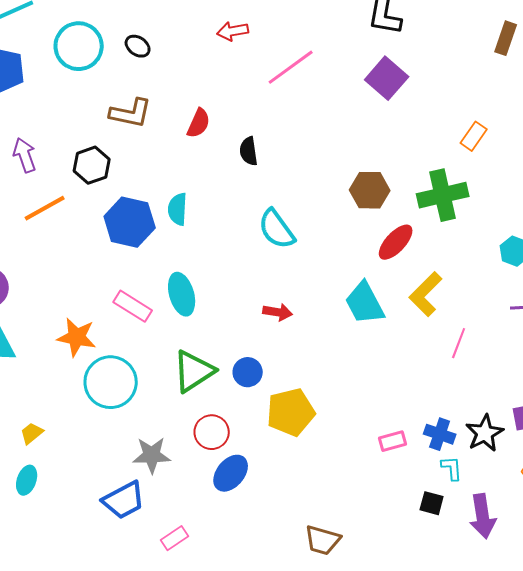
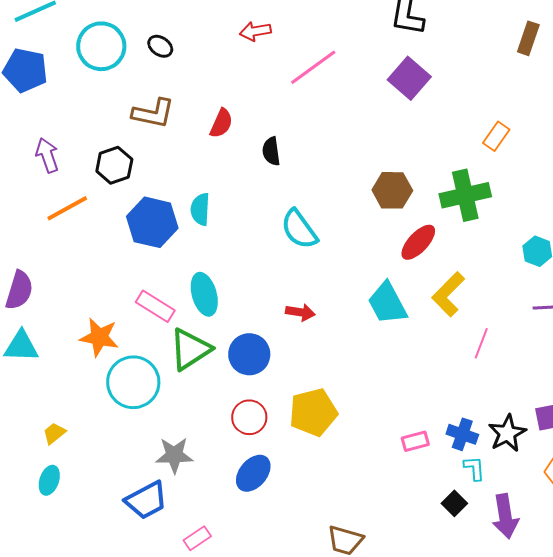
green triangle: (194, 371) -> (190, 349), moved
blue circle: (248, 372) -> (249, 354), moved, size x1.4
red circle: (212, 432) -> (249, 417), moved
black square: (432, 503) -> (454, 503), turned 30

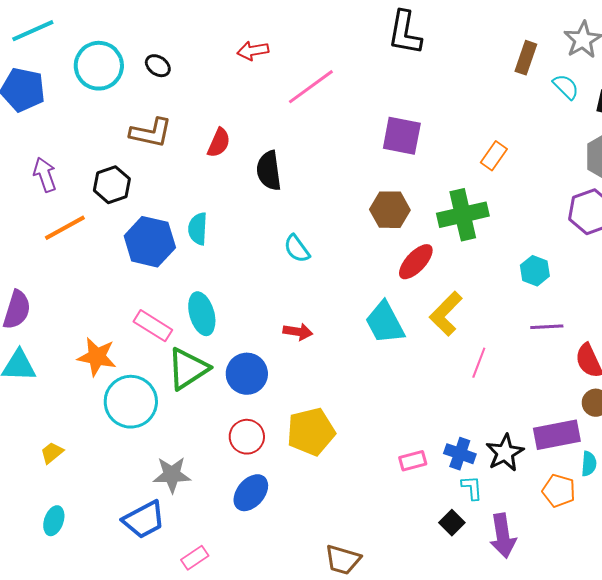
purple square: (409, 78) -> (402, 136), moved, turned -30
black semicircle: (271, 151) -> (269, 171), size x1.4
cyan semicircle: (299, 229) -> (297, 249), size x0.7
cyan ellipse: (49, 480) -> (54, 521), moved

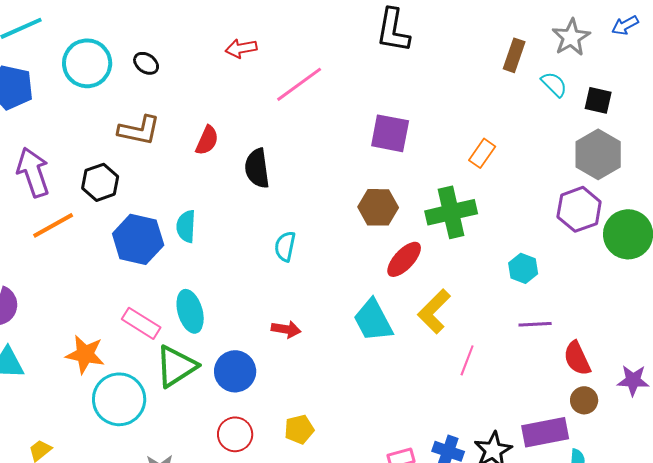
purple arrow: (45, 175) -> (33, 172), size x1.4
cyan semicircle: (297, 249) -> (285, 246), turned 48
yellow pentagon: (311, 432) -> (299, 429), size x0.6

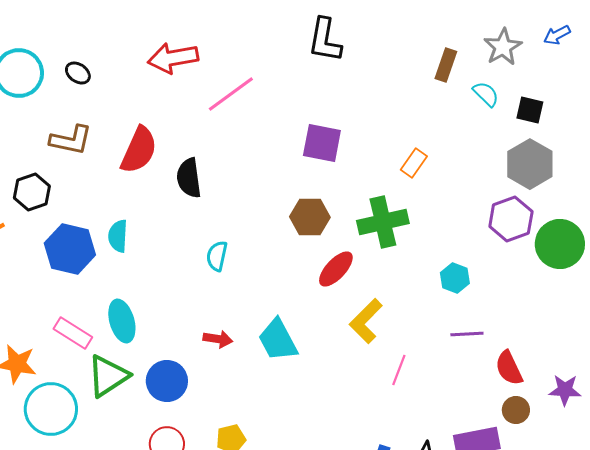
red arrow: (241, 48) -> (173, 58), size x1.6
red semicircle: (207, 140) -> (139, 150), size x1.6
cyan trapezoid: (373, 320) -> (278, 340), moved

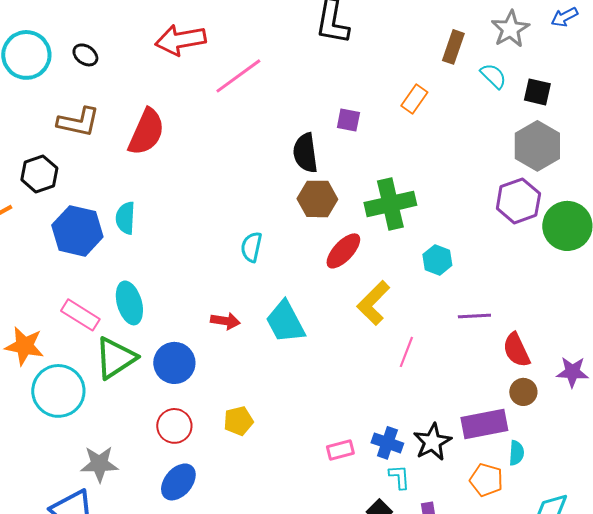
purple square: (322, 143) -> (348, 120), moved, size x0.6
orange rectangle: (414, 163) -> (414, 99), moved
black semicircle: (189, 178) -> (305, 153), moved
cyan semicircle: (217, 256) -> (251, 247), moved
cyan hexagon: (455, 278) -> (437, 260), moved

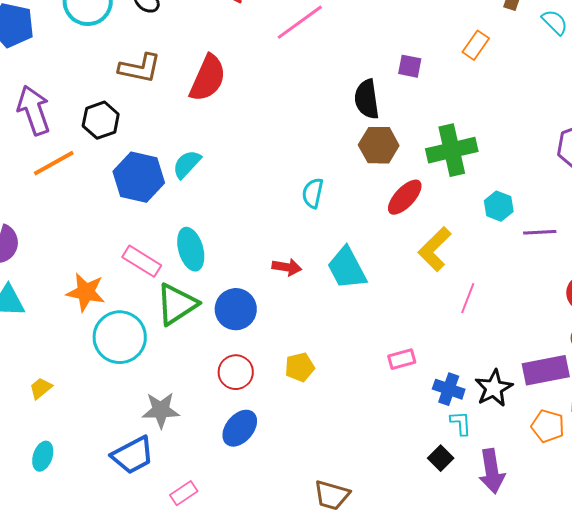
cyan semicircle: (125, 218) -> (187, 164), turned 40
purple line: (474, 316) -> (540, 232), moved
pink rectangle: (340, 450) -> (402, 359), moved

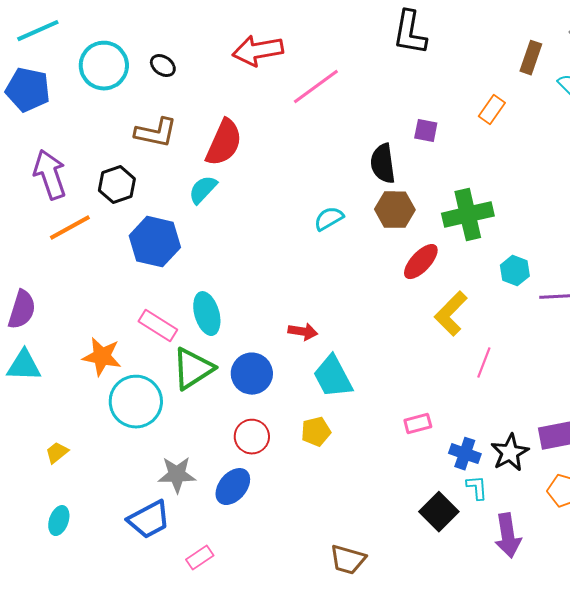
cyan semicircle: (187, 164) -> (203, 190), moved
cyan semicircle: (313, 193) -> (329, 219), moved, turned 48
cyan trapezoid: (347, 268) -> (333, 377), moved
blue ellipse: (240, 428) -> (233, 487), moved
black square: (441, 458) -> (439, 512), moved, size x1.5

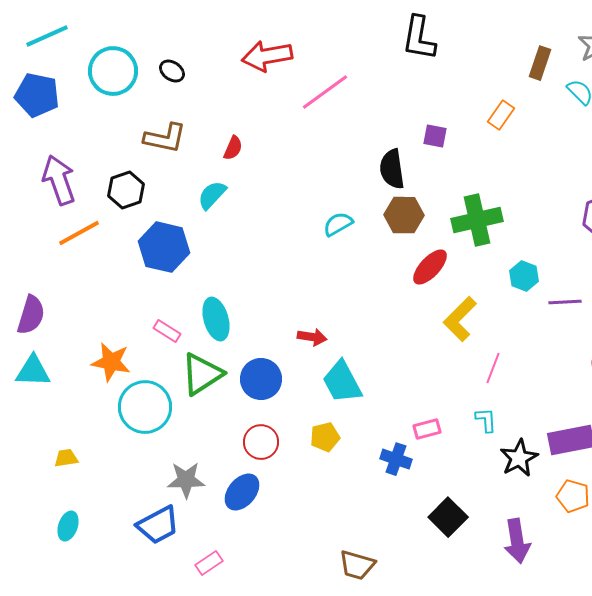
red semicircle: (224, 143) -> (233, 148), size x0.5
pink rectangle: (158, 326) -> (167, 331), size x0.7
yellow trapezoid: (57, 453) -> (66, 458), turned 30
blue cross: (465, 454) -> (396, 459), moved
cyan L-shape: (477, 488) -> (486, 420), moved

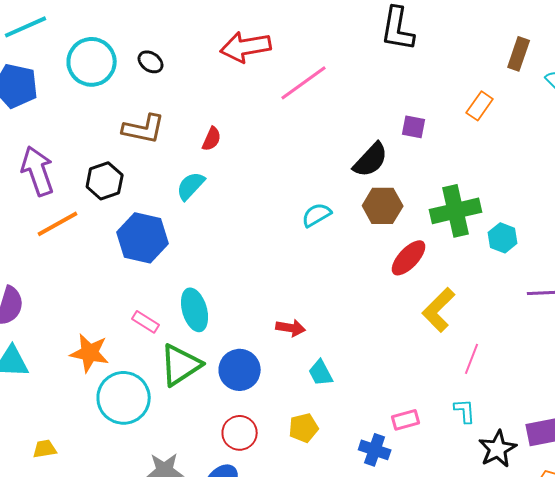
black semicircle: (392, 169) -> (371, 160), turned -129
cyan hexagon: (524, 276) -> (503, 238), moved
cyan trapezoid: (342, 382) -> (321, 373), size x0.6

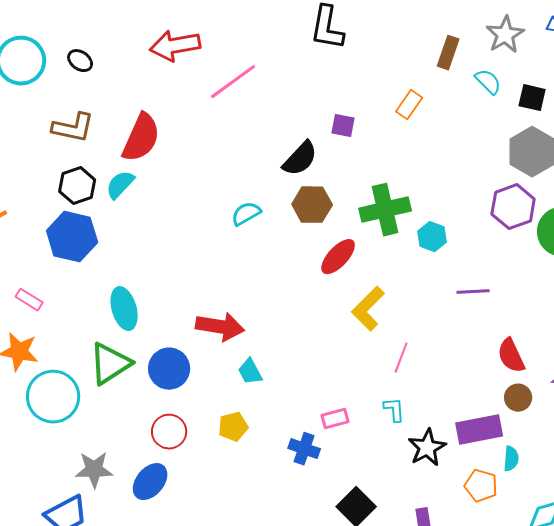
red semicircle: (212, 139) -> (141, 138), size x2.0
black hexagon: (105, 181) -> (77, 186), moved
pink rectangle: (146, 322) -> (29, 300), moved
red arrow: (291, 328) -> (220, 327), size x1.6

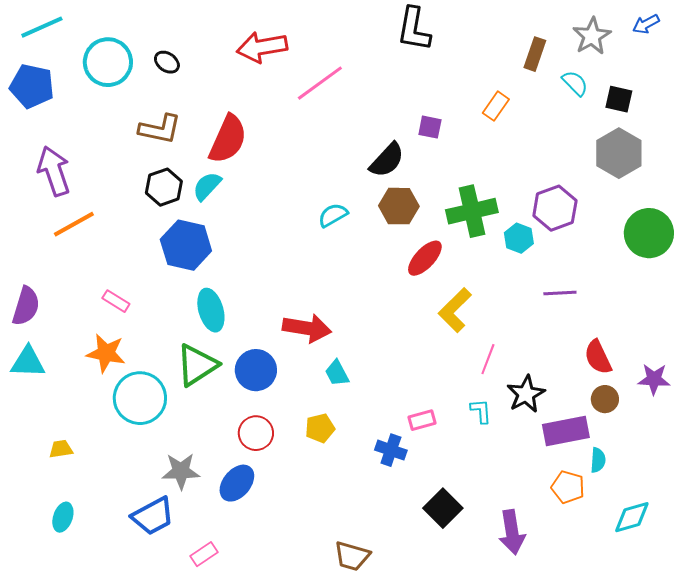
purple hexagon: (513, 207) -> (555, 208), moved
blue hexagon: (72, 237) -> (186, 245), moved
black star: (427, 448) -> (526, 394), moved

